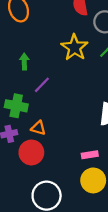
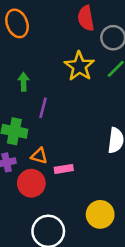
purple line: (42, 85) -> (43, 108), turned -30
pink rectangle: (90, 155) -> (64, 169), moved

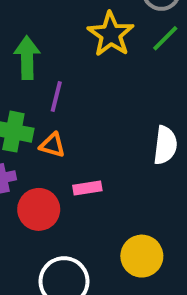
green arrow: (24, 82) -> (27, 58), size x1.5
orange triangle: (39, 156) -> (52, 145), moved

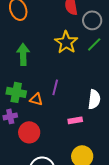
purple line: (56, 97) -> (55, 87), moved
pink rectangle: (87, 188) -> (75, 120), moved

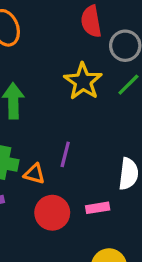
red circle: (29, 132) -> (52, 213), moved

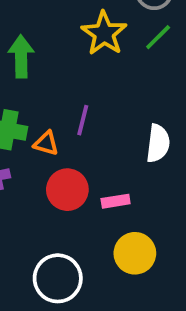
pink rectangle: (98, 208) -> (116, 201), moved

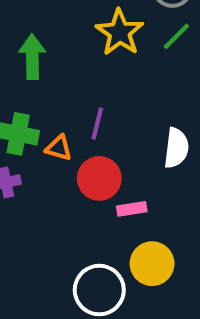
red circle: (67, 190) -> (99, 178), moved
white circle: (58, 278) -> (99, 290), moved

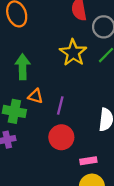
orange triangle: (59, 148) -> (36, 96), moved
pink rectangle: (132, 209) -> (88, 161), moved

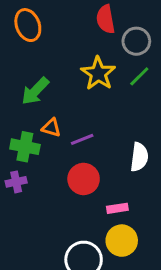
green arrow: (23, 67) -> (35, 91), turned -135
purple line: (60, 106) -> (82, 139), turned 54

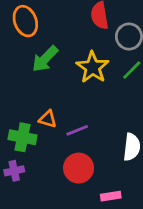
green arrow: (35, 91) -> (45, 59), moved

